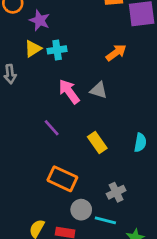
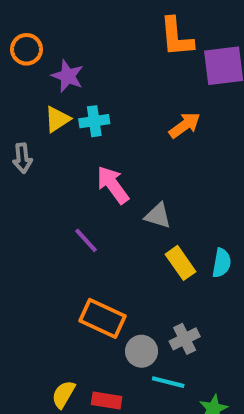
gray triangle: (99, 90) -> (158, 216), moved
yellow rectangle: (97, 143) -> (181, 263), moved
gray circle: (81, 210) -> (141, 351), moved

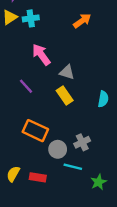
yellow rectangle: (181, 263) -> (65, 96), moved

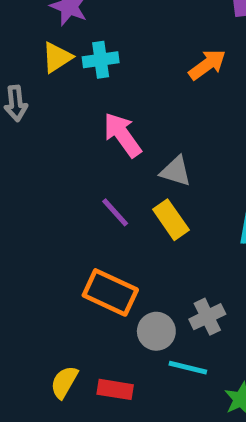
purple line: (26, 86) -> (115, 212), moved

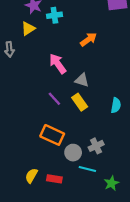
cyan cross: (101, 60) -> (54, 15), moved
orange arrow: (207, 65) -> (88, 39), moved

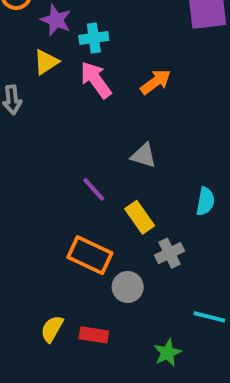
pink arrow: (58, 64) -> (96, 80), moved
yellow rectangle: (80, 102) -> (140, 217), moved
gray cross: (96, 146) -> (170, 253), moved
cyan line: (87, 169) -> (209, 317), moved
green star: (111, 183) -> (168, 353), moved

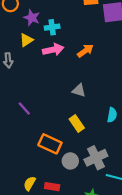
pink arrow: (96, 80) -> (53, 50), turned 114
purple line: (94, 189) -> (24, 109), moved
gray cross: (170, 253) -> (96, 158), moved, size x1.5

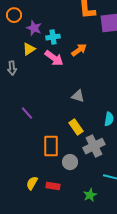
pink arrow: (53, 50) -> (54, 58), turned 48
orange arrow: (85, 51) -> (79, 50), moved
orange rectangle: (50, 144) -> (51, 146), turned 65
gray cross: (96, 158) -> (94, 146), moved

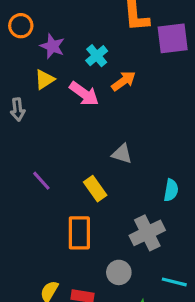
cyan cross: (53, 37) -> (97, 56), moved, turned -32
yellow rectangle: (76, 127) -> (95, 189), moved
gray circle: (70, 162) -> (119, 272), moved

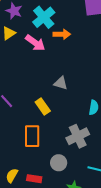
cyan cross: (97, 56) -> (44, 17), size x1.5
orange arrow: (124, 81) -> (62, 34), turned 35

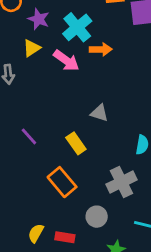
orange rectangle: (32, 136) -> (62, 182), turned -40

